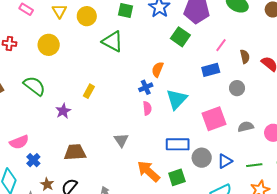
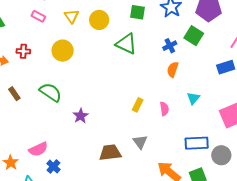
blue cross: (146, 87) -> (170, 46), moved
yellow rectangle: (89, 91) -> (138, 105), moved
cyan triangle: (177, 99) -> (193, 98), size x0.6
brown trapezoid: (75, 152) -> (110, 153), moved

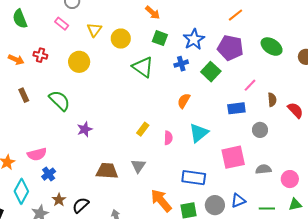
blue cross: (170, 46) -> (181, 64), moved
cyan triangle: (193, 98) -> (199, 133), size x1.5
gray circle: (221, 155) -> (215, 205), moved

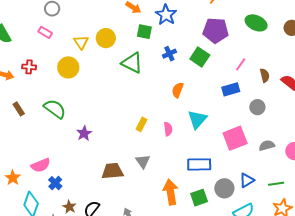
yellow triangle: (94, 30) -> (81, 42), moved
blue star: (194, 39) -> (166, 15), moved
orange arrow: (161, 201) -> (171, 192), turned 40

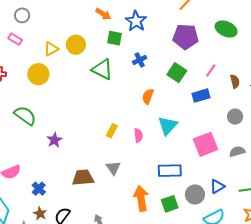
yellow triangle: (81, 42) -> (51, 49), turned 35
green square: (200, 57) -> (177, 73), moved
gray circle: (257, 107) -> (235, 117), moved
blue cross: (55, 183) -> (39, 189), moved

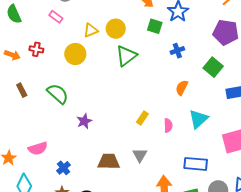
green triangle: (102, 69) -> (126, 56), moved, turned 50

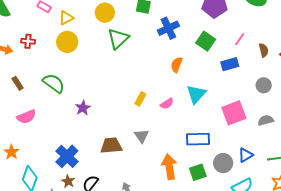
yellow triangle: (91, 30) -> (66, 18), moved
blue cross: (177, 51) -> (168, 28), size x1.5
pink semicircle: (168, 125) -> (167, 104), turned 64
pink semicircle: (38, 148) -> (26, 117), moved
blue cross: (64, 168) -> (67, 156), size x1.6

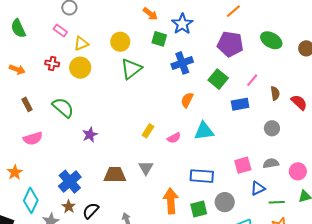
red cross: (28, 41) -> (52, 64), moved
cyan triangle: (196, 94) -> (204, 131), turned 35
pink square: (234, 113) -> (243, 165), moved, size x0.7
blue triangle: (246, 155) -> (258, 188), moved

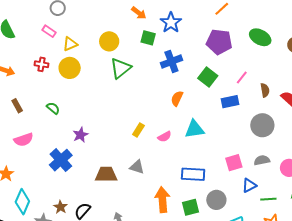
green semicircle: (63, 108) -> (53, 108), size x0.6
gray circle: (272, 128) -> (262, 125), size x1.5
gray triangle: (146, 168) -> (137, 167), turned -42
blue cross: (70, 182) -> (61, 160), moved

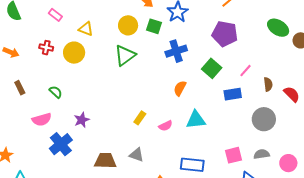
green ellipse: (260, 37) -> (278, 28), moved
yellow circle: (109, 41) -> (128, 25), moved
yellow triangle: (70, 44) -> (86, 29), moved, turned 42
pink semicircle: (24, 140) -> (42, 119), moved

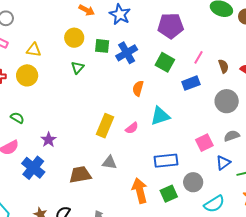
green square: (154, 26) -> (102, 46), moved
green triangle: (125, 55) -> (77, 68), size x0.6
yellow rectangle: (140, 118) -> (105, 126), size x1.6

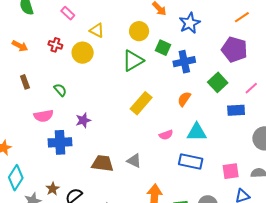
green triangle: (77, 68) -> (133, 61), size x1.6
yellow rectangle: (105, 126) -> (141, 103), moved
blue rectangle: (166, 161) -> (191, 161), moved
blue cross: (33, 168) -> (60, 142), turned 30

